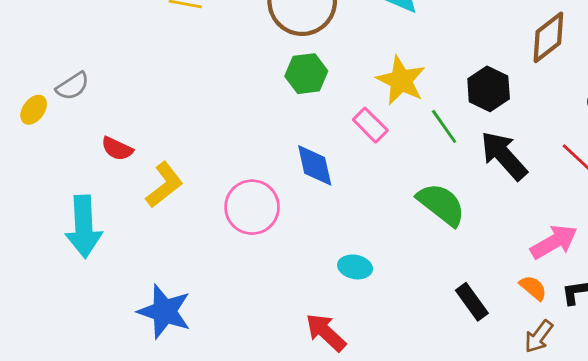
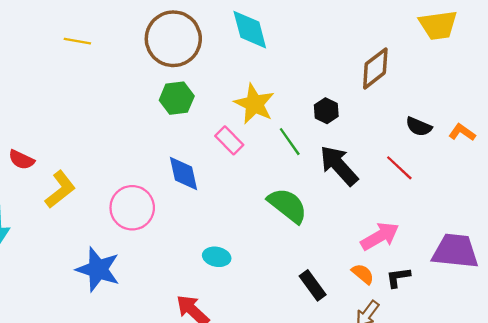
black hexagon: (489, 89) -> (326, 111), size x0.7
blue star: (164, 311) -> (98, 269), moved

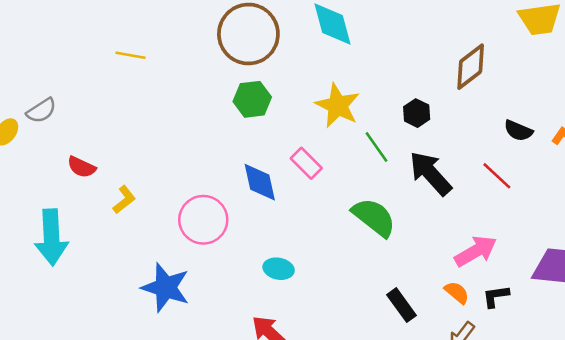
yellow line: (77, 41) -> (130, 55), moved
pink rectangle: (229, 140) -> (306, 163), moved
yellow L-shape: (60, 189) -> (124, 200), size x0.7
cyan ellipse: (217, 257) -> (279, 269), moved

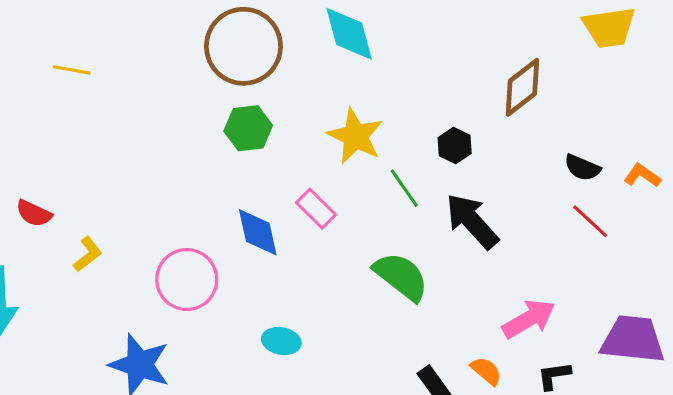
yellow line: (130, 55) -> (72, 70), moved
red line: (497, 176) -> (590, 221), moved
orange semicircle: (457, 293) -> (486, 371), moved

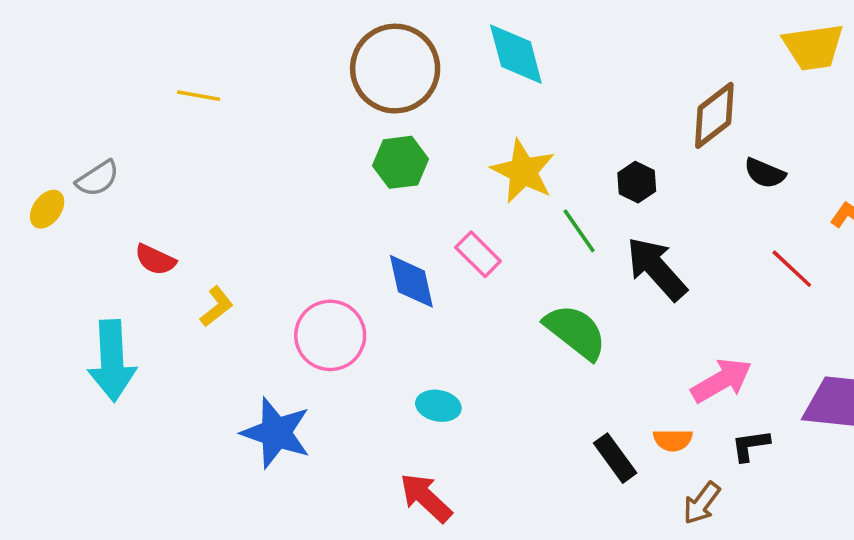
black semicircle: (582, 168) -> (765, 173), moved
orange semicircle: (486, 371) -> (673, 440), turned 140

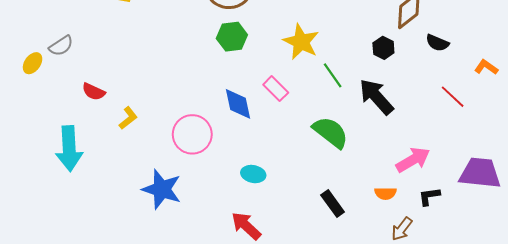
black hexagon: (637, 182) -> (383, 48), moved
black rectangle: (615, 458) -> (333, 204), moved

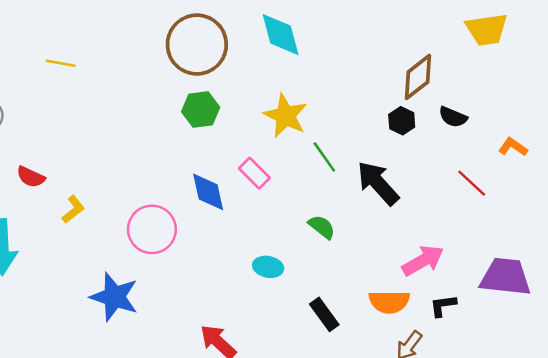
black hexagon: (383, 48) -> (402, 121), moved
green semicircle: (331, 132) -> (322, 227), size x0.6
cyan ellipse: (253, 174) -> (268, 267), moved
orange semicircle: (385, 193) -> (389, 302), size x1.5

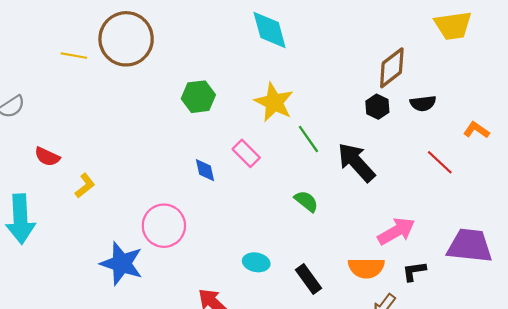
brown circle: (197, 45) -> (126, 39), moved
black semicircle: (453, 117) -> (423, 103), turned -30
blue diamond: (208, 192) -> (205, 170), size x0.7
pink circle: (152, 229) -> (164, 226), moved
cyan ellipse: (268, 267) -> (256, 262), moved

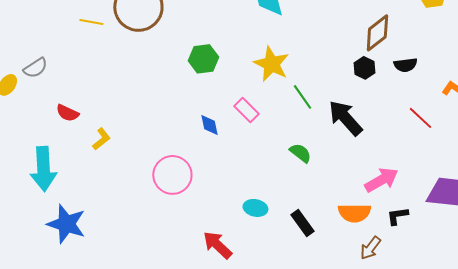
blue star: (122, 263) -> (66, 224), moved

